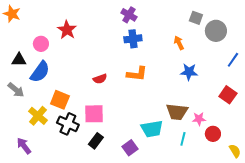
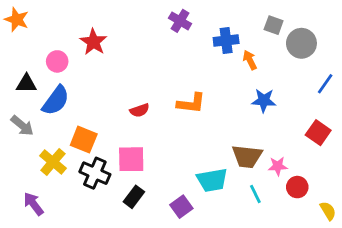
blue cross: (133, 39) -> (226, 40), moved
cyan line: (183, 139) -> (255, 194), turned -40

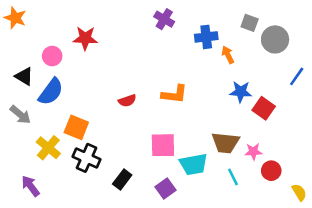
red star: (93, 42) -> (85, 38), turned -30
black triangle: (26, 84) -> (24, 76), turned 30
red square: (318, 133) -> (264, 108), moved
pink square: (131, 159) -> (163, 145), moved

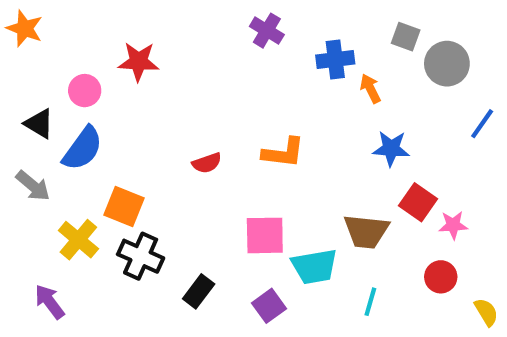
red square: (264, 108) -> (418, 202), moved
pink star: (253, 152) -> (453, 225), moved
cyan line: (233, 177) -> (370, 302), moved, turned 42

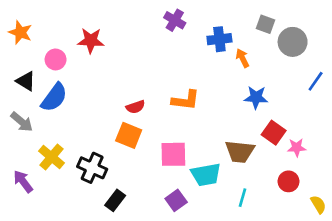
orange star: (25, 28) -> (20, 32), moved
orange square: (124, 206) -> (129, 135), moved
black rectangle: (199, 291) -> (115, 200), moved
purple arrow: (49, 302) -> (23, 181), moved

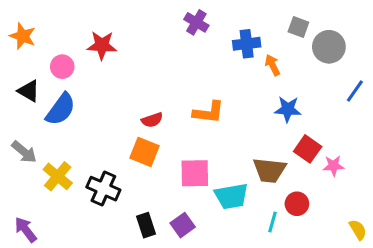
gray arrow: (22, 122) -> (24, 152), moved
purple arrow: (23, 181) -> (26, 230), moved
red circle: (289, 181) -> (297, 204), moved
black rectangle: (115, 200) -> (146, 225), moved, turned -55
purple square: (176, 200) -> (183, 225), moved

